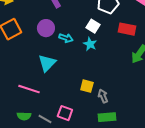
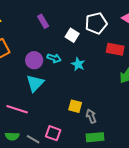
white square: (93, 26) -> (72, 35), moved
purple circle: (46, 28) -> (34, 60), moved

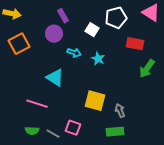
purple circle: (34, 60) -> (54, 34), moved
cyan triangle: (35, 83) -> (55, 78), turned -42
yellow square: (75, 106) -> (95, 101), size x1.5
gray arrow: (91, 116) -> (120, 111), moved

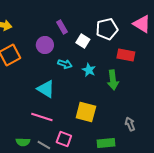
purple rectangle: (63, 16) -> (62, 27), moved
green arrow: (147, 69) -> (113, 80), moved, turned -42
pink line: (37, 104) -> (42, 117), moved
gray arrow: (120, 111) -> (130, 124), moved

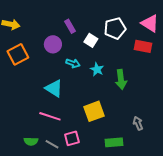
red rectangle: (126, 55) -> (143, 46), moved
yellow square: (86, 112) -> (94, 111), turned -35
pink square: (64, 139) -> (72, 138), turned -35

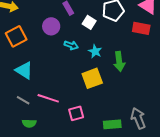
cyan triangle: (54, 88) -> (24, 70), moved
yellow square: (94, 111) -> (92, 78), moved
gray arrow: (138, 123) -> (138, 118), moved, size x1.5
pink square: (72, 138) -> (76, 113), moved
gray line: (52, 144) -> (23, 100), moved

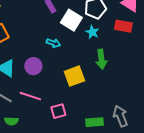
white square: (89, 22) -> (71, 20), size x1.5
purple circle: (51, 26) -> (33, 66), moved
cyan star: (95, 51) -> (92, 32), moved

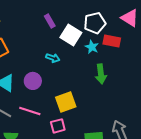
red rectangle: (123, 26) -> (112, 41), moved
yellow square: (74, 76) -> (66, 102), moved

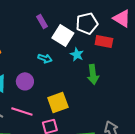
cyan star: (92, 47) -> (77, 54), moved

